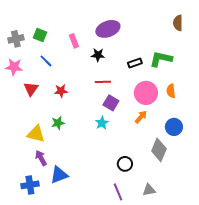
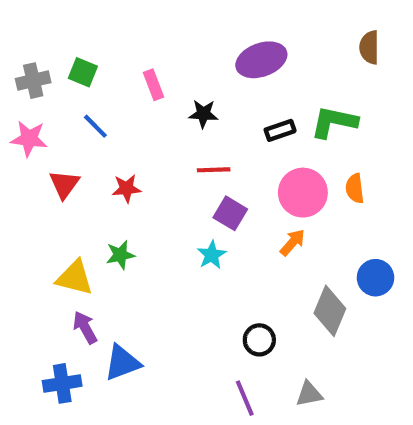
purple ellipse: (108, 29) -> (261, 60), moved
blue circle: (174, 127) -> (376, 278), moved

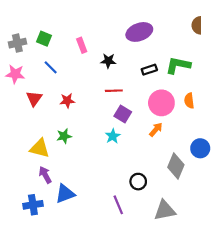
gray triangle: (309, 394) -> (165, 210), size x1.5
purple line: (245, 398) -> (118, 205), moved

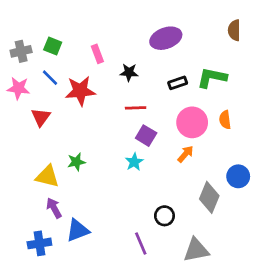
blue line: (51, 67) -> (50, 78), moved
red star: (67, 101) -> (80, 91), moved, size x1.6

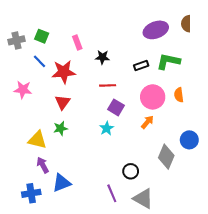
purple ellipse: (166, 38) -> (156, 30), moved
pink star: (18, 88) -> (23, 90), moved
red triangle: (41, 117) -> (63, 102), moved
gray triangle: (196, 250) -> (143, 199), moved, turned 40

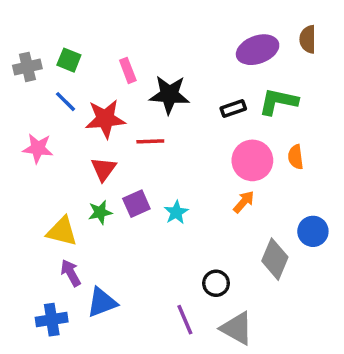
black star: (102, 57) -> (169, 95), size x1.6
red line: (108, 85) -> (150, 141), moved
purple square: (116, 107) -> (136, 204), moved, turned 35

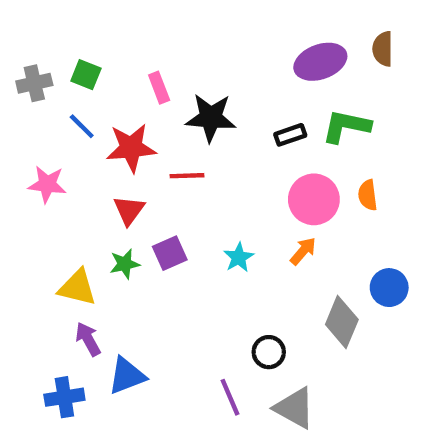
cyan star: (176, 212) -> (239, 257), moved

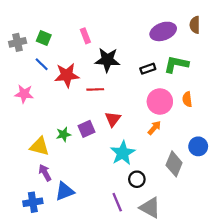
pink rectangle: (159, 88) -> (85, 36), moved
red triangle: (129, 210) -> (113, 119), moved
cyan star: (239, 257) -> (123, 153), moved, size x1.6

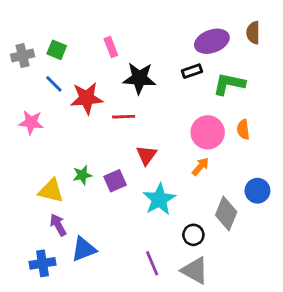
black rectangle: (148, 69) -> (192, 71), moved
purple square: (86, 129) -> (115, 181), moved
black circle: (137, 179) -> (193, 235), moved

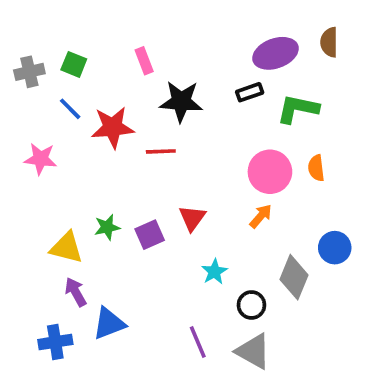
red triangle: (146, 155) -> (192, 218), moved
cyan star: (159, 199) -> (214, 272), moved, size x0.6

